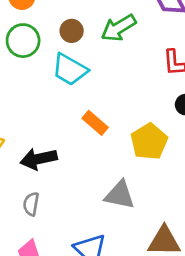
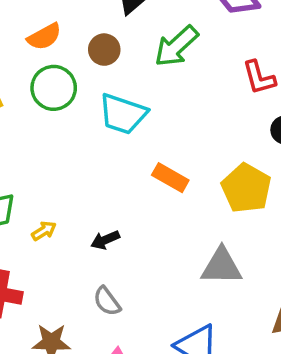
brown circle: (72, 31) -> (104, 50), moved
black arrow: (39, 159) -> (105, 240), size x0.6
gray semicircle: (31, 204) -> (107, 301), turned -35

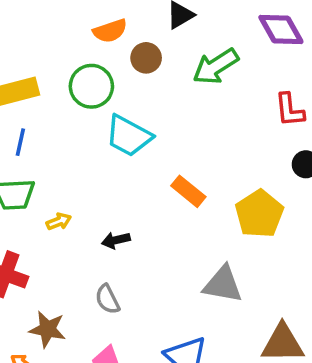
orange semicircle: (44, 37) -> (110, 31), moved
cyan trapezoid: (123, 114) -> (129, 136), moved

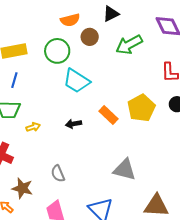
yellow pentagon: (259, 214) -> (141, 108), moved
black arrow: (116, 240) -> (74, 124), moved

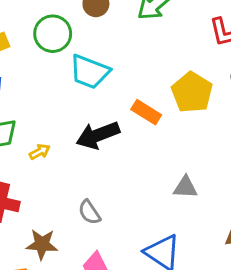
black arrow: (74, 124) -> (98, 135), size x1.8
gray triangle: (125, 170) -> (185, 187), size x0.7

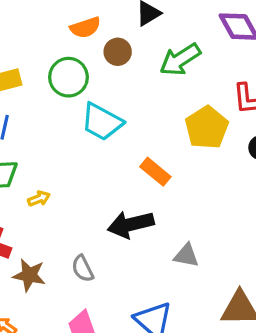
yellow pentagon: (192, 92) -> (207, 128), moved
black arrow: (98, 135) -> (131, 224), moved
brown star: (42, 244) -> (29, 275), moved

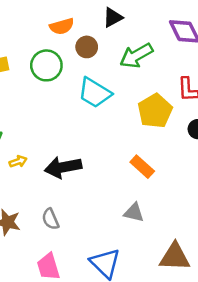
cyan trapezoid: (102, 122) -> (95, 93), moved
orange rectangle: (155, 172) -> (142, 167), moved
black arrow: (131, 224) -> (63, 167), moved

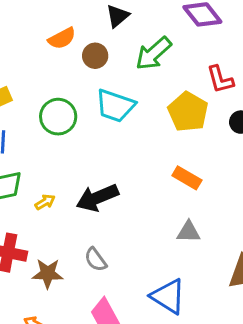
green circle: (46, 65) -> (58, 117), moved

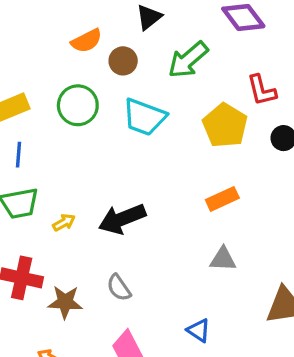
green circle: (58, 117) -> (78, 105), moved
orange rectangle: (187, 178) -> (222, 199), turned -56
blue triangle: (168, 296) -> (199, 330), size x0.6

